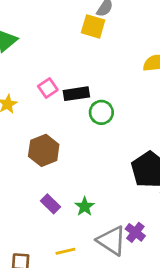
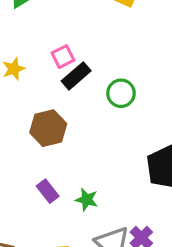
black rectangle: (76, 94) -> (76, 76), moved, turned -40
green star: (85, 207) -> (87, 200), turned -30

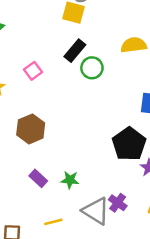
black rectangle: (76, 76) -> (75, 51), moved
green circle: (121, 93) -> (92, 68), moved

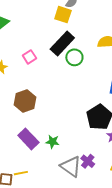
black rectangle: (75, 51) -> (62, 44), size x1.4
purple rectangle: (38, 178) -> (28, 139), size x1.5
yellow line: (53, 222) -> (21, 173), moved

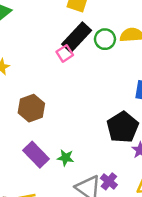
pink square: (29, 57) -> (65, 53), moved
green circle: (74, 57) -> (105, 39), moved

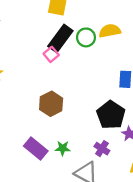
brown hexagon: (31, 108) -> (51, 104), moved
purple cross: (109, 181) -> (102, 149), moved

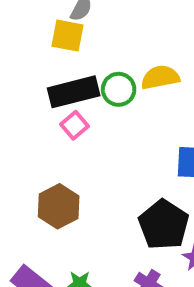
black rectangle: (60, 39) -> (74, 92), turned 40
pink square: (51, 54) -> (74, 125), moved

